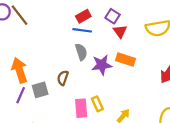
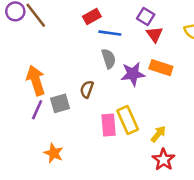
red rectangle: (83, 16) -> (92, 17), moved
yellow rectangle: (97, 104) -> (128, 120), size x1.5

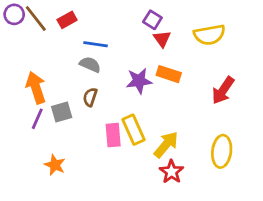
red rectangle: (92, 17) -> (67, 20), moved
blue line: (110, 33) -> (96, 44), moved
gray semicircle: (109, 59) -> (90, 65), moved, turned -48
yellow arrow: (158, 134) -> (166, 145), size x1.5

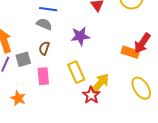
orange rectangle: (169, 74) -> (130, 52), moved
pink rectangle: (113, 135) -> (43, 76), moved
yellow ellipse: (222, 151) -> (141, 88), turned -40
red star: (171, 172) -> (91, 95), moved

